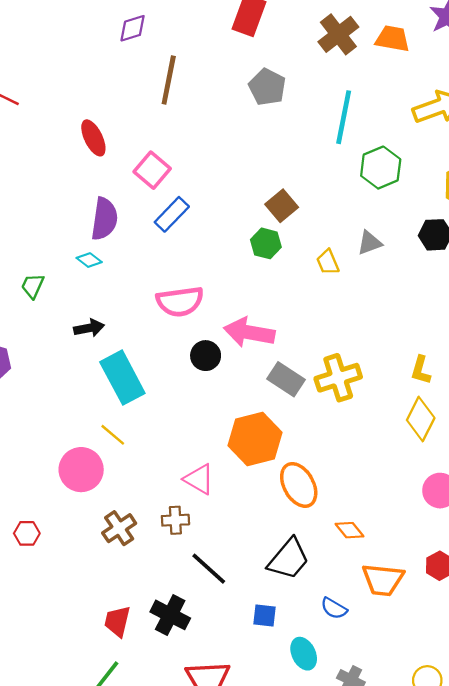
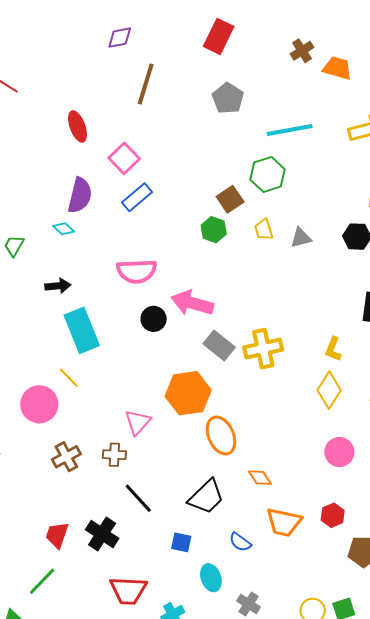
brown cross: (338, 34) -> (302, 51), moved, size x0.7
cyan line: (344, 117) -> (290, 130), turned 63
green hexagon: (381, 168) -> (268, 174), moved
yellow trapezoid: (328, 262) -> (264, 230), moved
pink triangle: (199, 479) -> (138, 422), turned 36

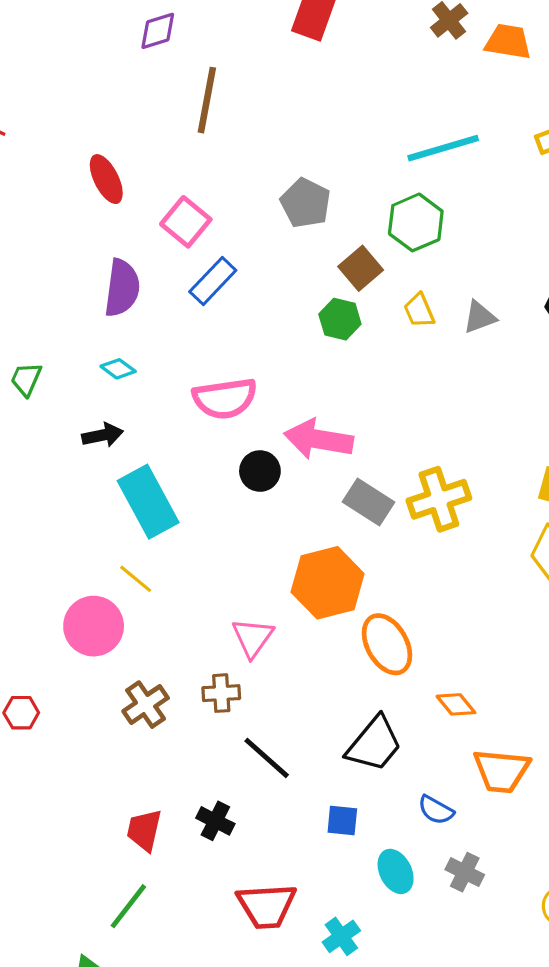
gray pentagon: (228, 98) -> (306, 203), moved
cyan diamond: (64, 229) -> (118, 369), moved
black cross: (102, 534) -> (215, 821), size x0.7
gray cross: (249, 604) -> (465, 872), moved

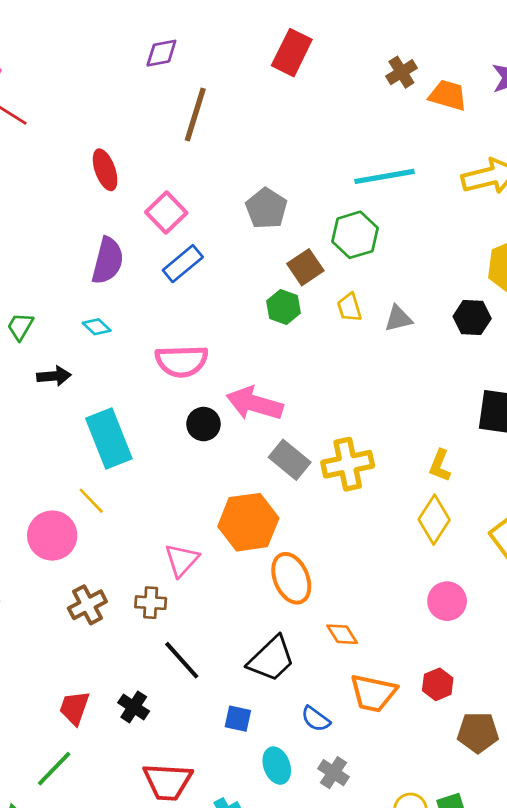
black arrow: (103, 435) -> (54, 376), moved

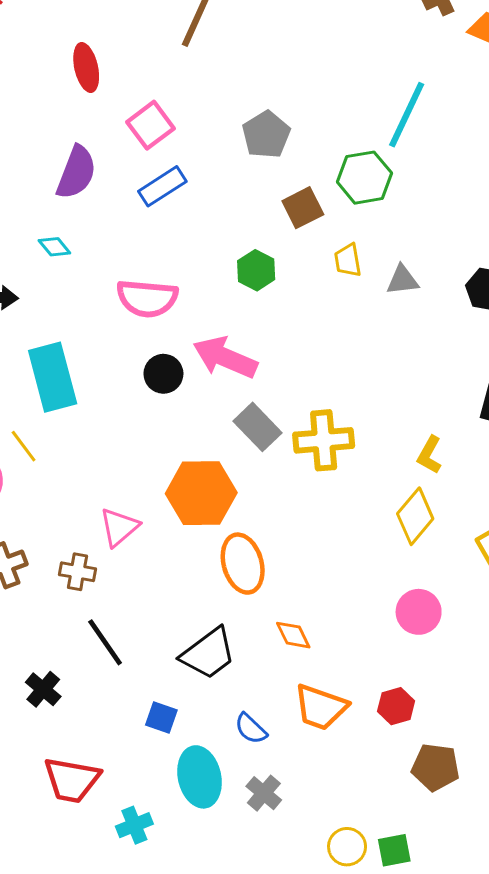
cyan line: (384, 176) -> (407, 115), turned -62
green hexagon: (284, 307) -> (256, 270), moved
cyan ellipse: (277, 766) -> (200, 777), size x1.4

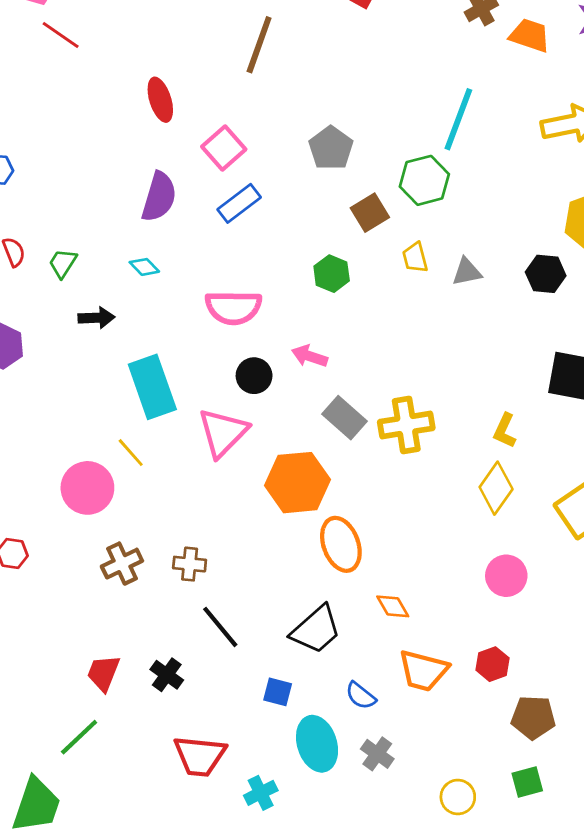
pink arrow: (225, 357) -> (310, 356), size x0.6
pink triangle: (119, 527) -> (223, 433), moved, size x1.4
green square: (394, 850) -> (527, 782), moved

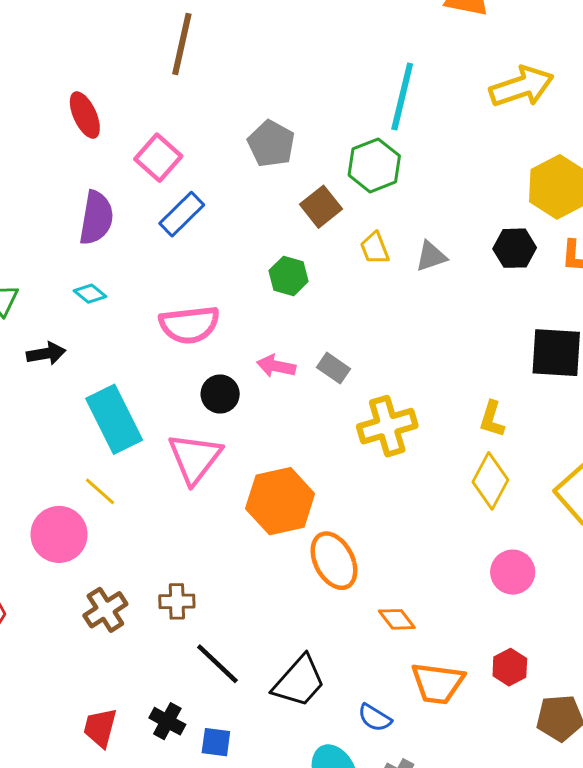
gray rectangle: (344, 418) -> (333, 368), moved, size x0.7
black trapezoid: (316, 630) -> (299, 681), moved
blue square: (278, 692) -> (216, 742), moved

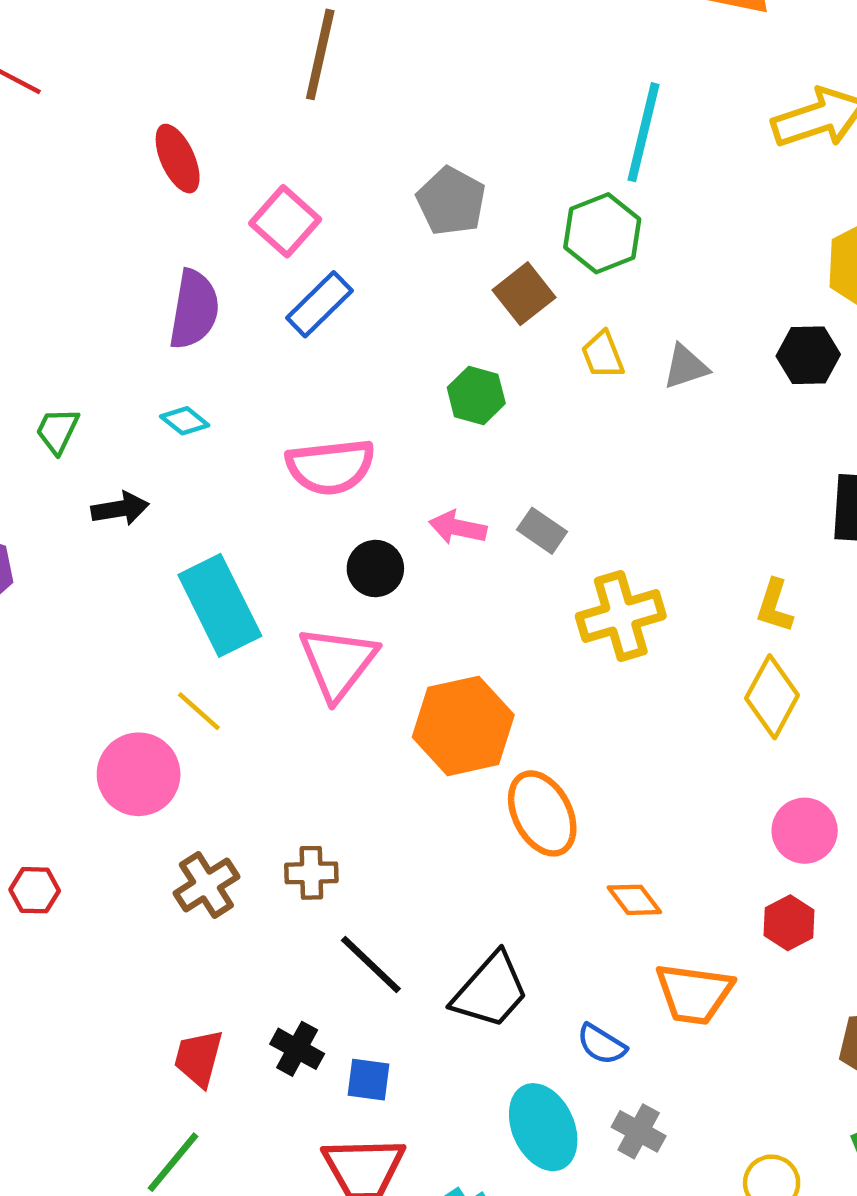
red hexagon: (510, 667) -> (789, 923), moved

